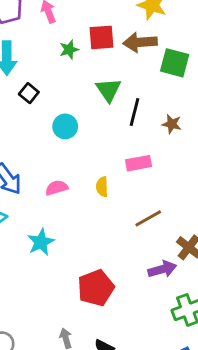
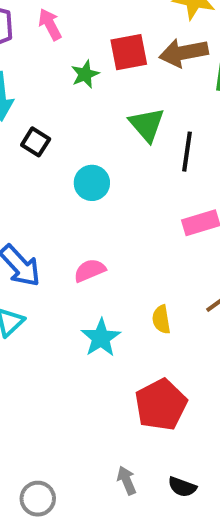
yellow semicircle: (102, 187) -> (161, 319), moved
cyan star: (41, 242) -> (101, 338), moved

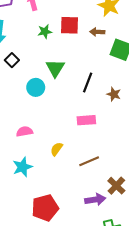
brown arrow: (184, 53) -> (97, 32), size x0.6
green triangle: (147, 125) -> (55, 68), moved
yellow semicircle: (161, 319) -> (57, 149), moved, turned 32

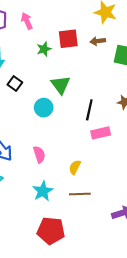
black line: (88, 82) -> (89, 110), moved
pink semicircle: (25, 132) -> (39, 154), turned 91
brown line: (89, 161) -> (80, 194), moved, turned 30
red pentagon: (45, 208) -> (51, 231), moved, turned 30

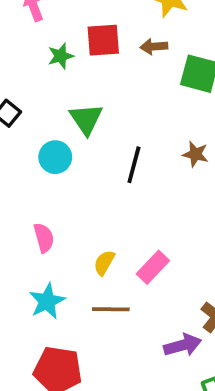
pink rectangle: (101, 133) -> (153, 267), moved, turned -36

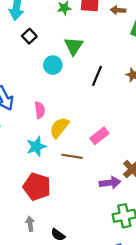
yellow semicircle: (104, 263) -> (59, 128), moved, size x1.5

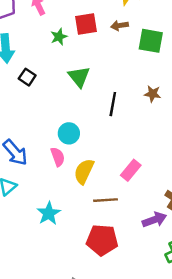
cyan circle: (53, 65) -> (69, 133), moved
cyan star: (36, 147) -> (49, 213), moved
red pentagon: (37, 187) -> (102, 240), moved

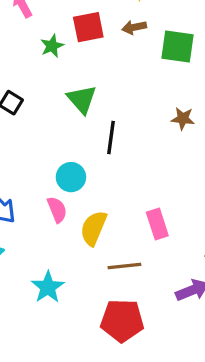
black line: (113, 104) -> (111, 137), moved
pink rectangle: (131, 170) -> (157, 224), turned -55

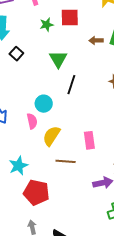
brown arrow: (134, 27) -> (96, 40), moved
red pentagon: (122, 321) -> (36, 192), moved

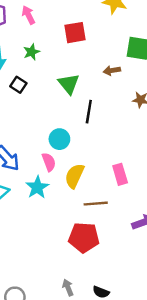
green star: (47, 25) -> (31, 52), moved
brown arrow: (96, 40) -> (112, 70), moved
cyan star: (18, 166) -> (37, 187), moved
red pentagon: (36, 192) -> (84, 237), moved

